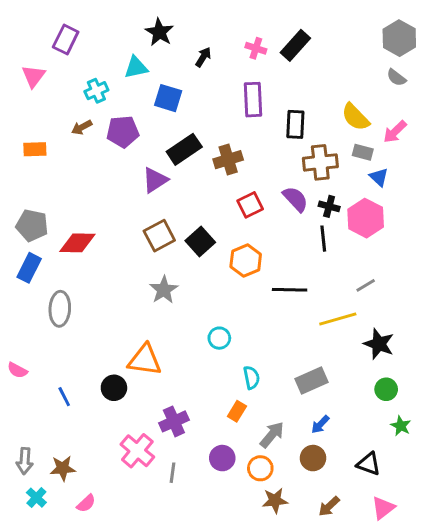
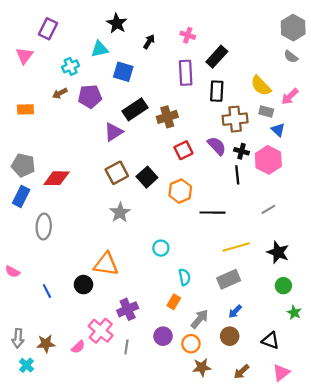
black rectangle: (295, 45) -> (217, 57), moved
yellow line: (338, 319) -> (236, 247), moved
pink semicircle: (86, 503) -> (78, 347), moved

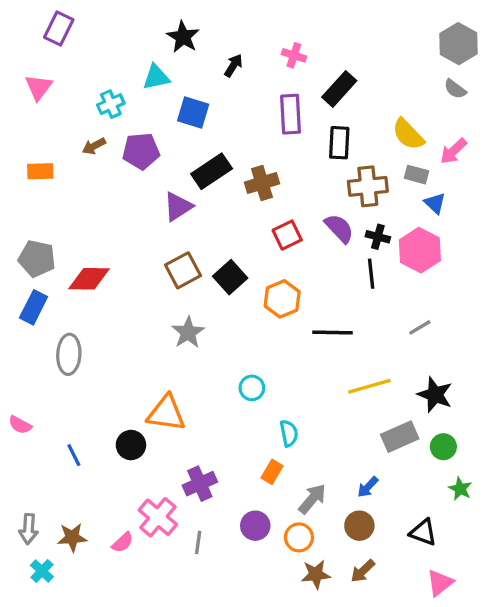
purple rectangle: (48, 29) -> (59, 28), moved
gray rectangle: (229, 279) -> (400, 437), moved
brown arrow: (241, 372) -> (363, 571), moved

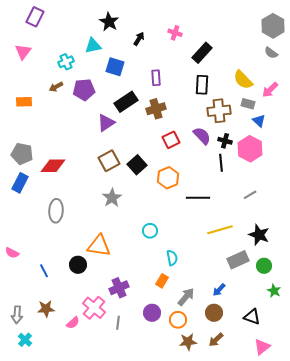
purple rectangle: (291, 114) -> (156, 78), moved, size x0.7
gray ellipse: (69, 354) -> (56, 211), moved
brown star: (72, 537) -> (46, 309), moved

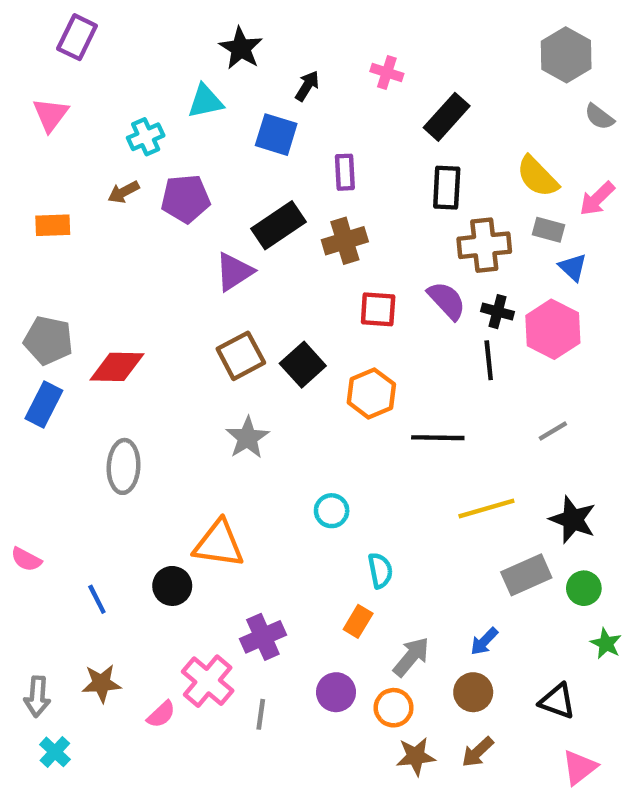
gray hexagon: (273, 26) -> (566, 55), moved
blue square: (115, 67) -> (276, 135), moved
red square: (171, 140) -> (378, 309), turned 30

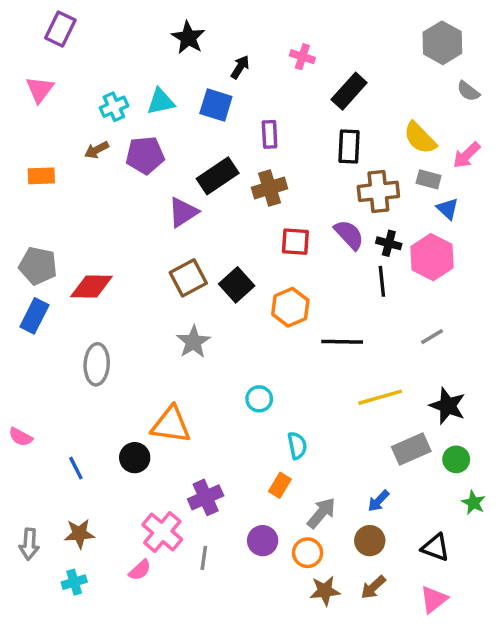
cyan triangle: (205, 101) -> (161, 102), moved
pink semicircle: (161, 714) -> (140, 570), moved
cyan cross: (55, 752) -> (74, 582), moved, turned 30
pink triangle: (579, 767) -> (434, 599), moved

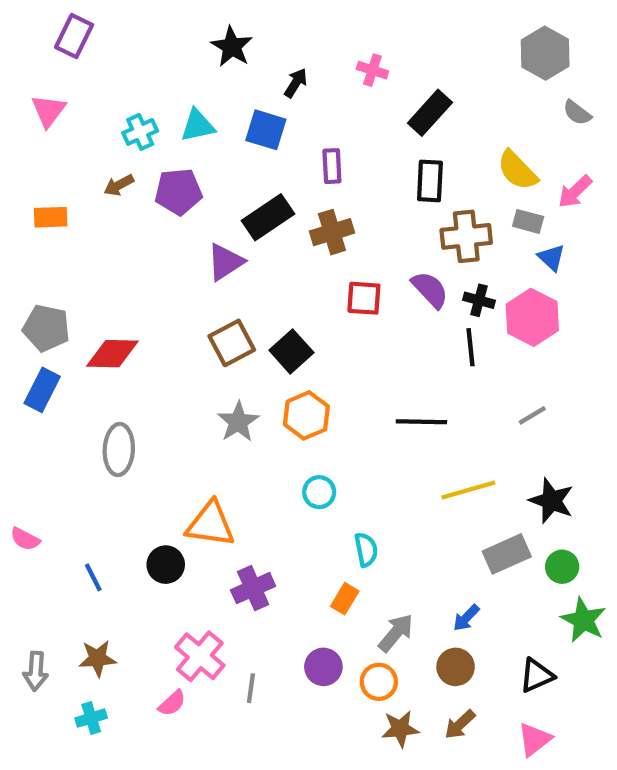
orange hexagon: (290, 307) -> (306, 415), moved
purple cross: (206, 497) -> (253, 588), moved
green star: (473, 503) -> (583, 620), size x1.5
black triangle: (435, 548) -> (537, 675), turned -44

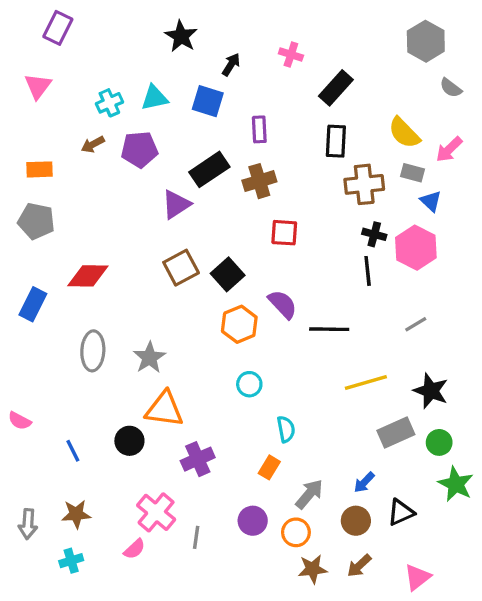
purple semicircle: (430, 290) -> (283, 304), moved
gray pentagon: (46, 328) -> (36, 221), moved
gray star: (238, 422) -> (149, 358), moved
black triangle: (537, 675) -> (401, 512), moved

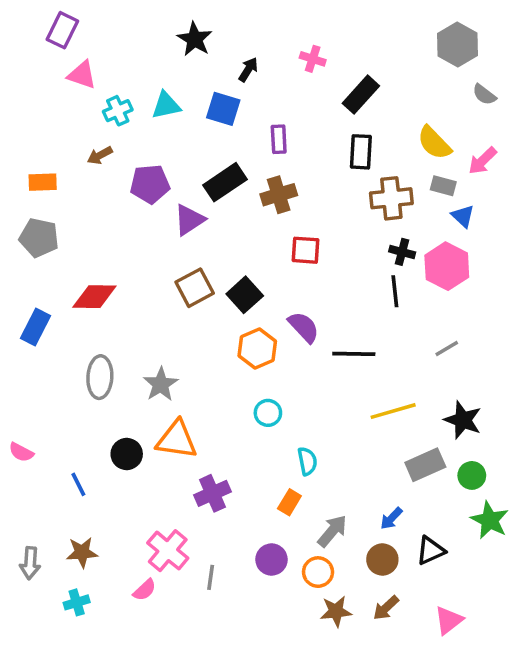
pink triangle: (38, 86) -> (82, 75), moved, turned -48
purple pentagon: (139, 149) -> (150, 184), moved
black circle: (129, 441) -> (127, 454), moved

